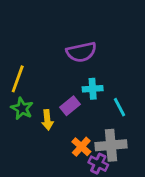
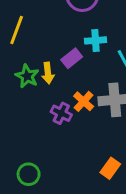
green star: (22, 109) -> (27, 76), moved
purple cross: (98, 164) -> (61, 113), moved

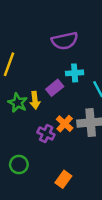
orange rectangle: (110, 168) -> (63, 179), moved
green circle: (29, 174) -> (19, 165), moved

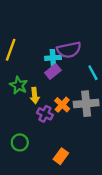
purple semicircle: (65, 41) -> (69, 50), moved
cyan cross: (75, 73) -> (53, 58), moved
yellow arrow: (35, 100) -> (35, 96), moved

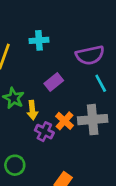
purple semicircle: (69, 50) -> (90, 55), moved
cyan cross: (53, 58) -> (39, 40), moved

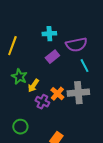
cyan cross: (39, 40) -> (49, 34), moved
purple rectangle: (54, 82) -> (52, 57), moved
yellow arrow: (32, 110) -> (33, 86), turned 40

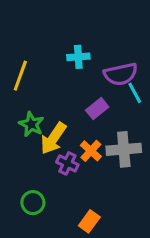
purple rectangle: (52, 57) -> (97, 109), moved
cyan line: (84, 66) -> (135, 93), moved
yellow arrow: (33, 86) -> (53, 138), size x1.5

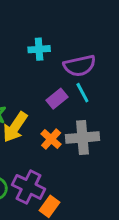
cyan line: (135, 93) -> (82, 93), moved
purple cross: (67, 163) -> (29, 187), moved, size x1.5

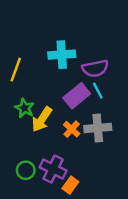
cyan cross: (39, 49) -> (62, 55), size x1.5
purple rectangle: (57, 99) -> (77, 96), size x1.5

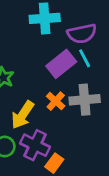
yellow arrow: (42, 119) -> (23, 115), moved

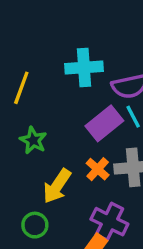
purple cross: (35, 145) -> (109, 222), moved

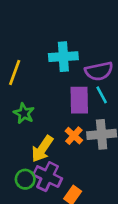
purple rectangle: (104, 123) -> (79, 100), turned -52
purple cross: (109, 222) -> (48, 177), moved

